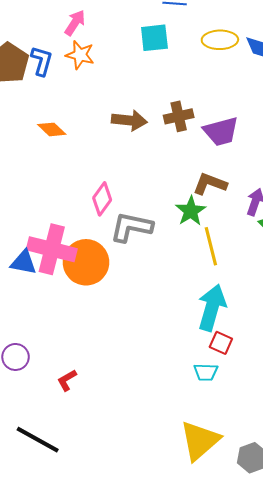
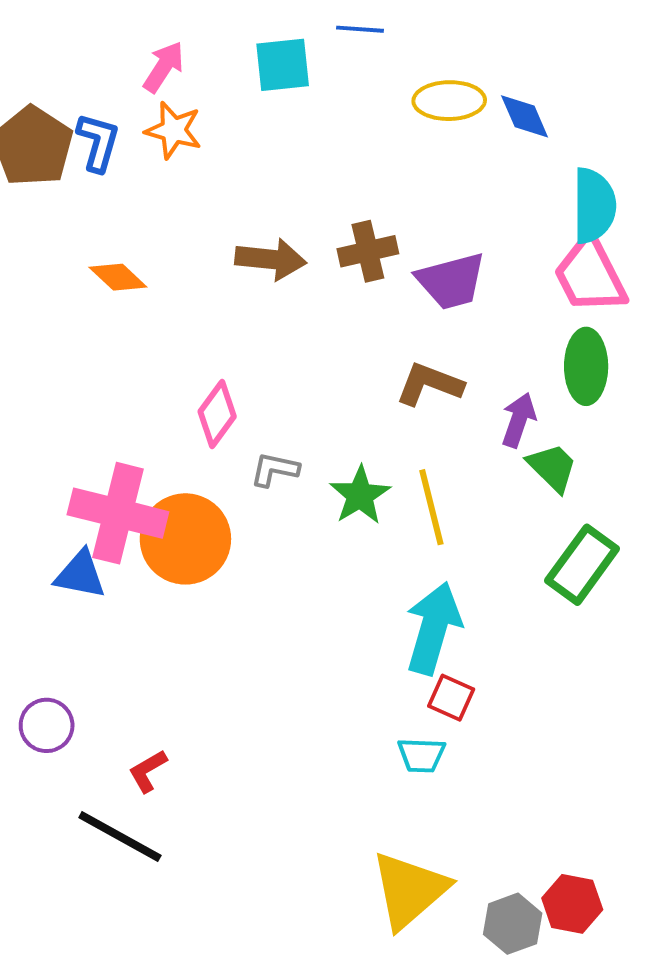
cyan square: (154, 38) -> (283, 65), moved
green star: (191, 211) -> (360, 495), moved
gray L-shape: (131, 227) -> (275, 470), size x0.6
blue triangle: (24, 262) -> (80, 575), moved
black line: (38, 440) -> (120, 836), moved

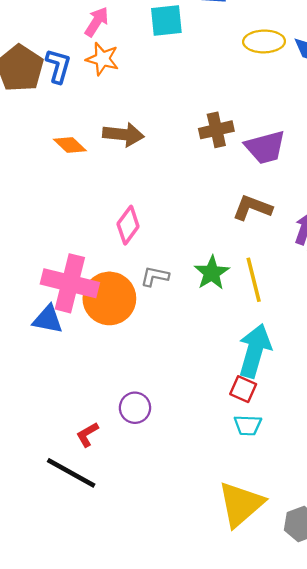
brown arrow: (271, 259) -> (123, 134), moved
gray L-shape: (275, 470) -> (155, 276), moved
red square: (451, 698) -> (243, 389), moved
purple circle: (47, 725) -> (135, 408), moved

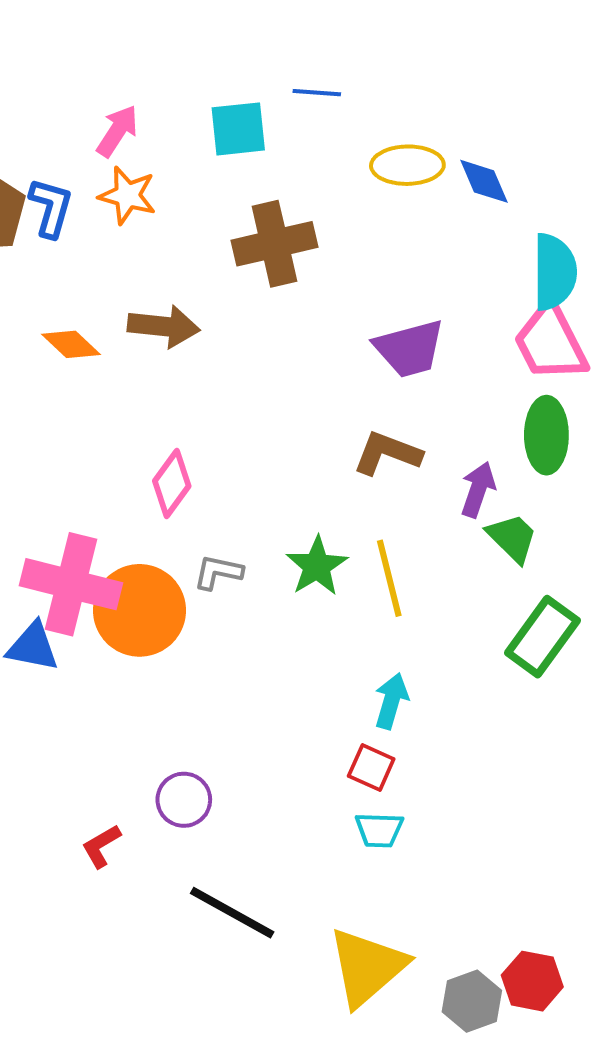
brown cross: (216, 130) -> (274, 244), moved, size x1.4
cyan arrow: (255, 351) -> (391, 701), size x0.6
black line: (71, 473) -> (232, 913), moved

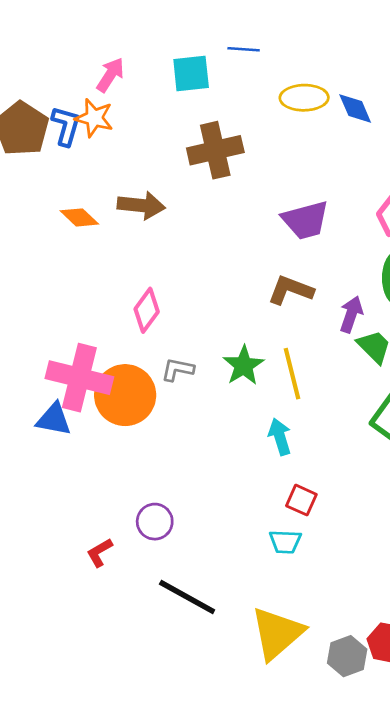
orange star: (127, 195) -> (94, 118), moved
cyan arrow: (391, 701) -> (280, 437), moved, turned -33
red square: (371, 768) -> (301, 500), moved

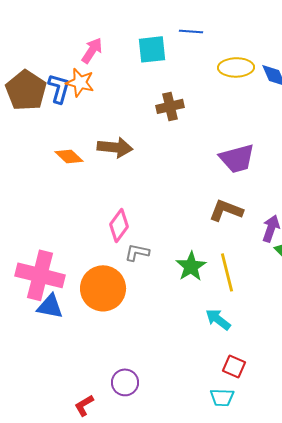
brown cross: (215, 150) -> (170, 106), size x0.7
gray L-shape: (178, 370) -> (137, 252), moved
pink cross: (79, 378) -> (40, 275), moved
cyan arrow: (280, 437) -> (218, 319), turned -36

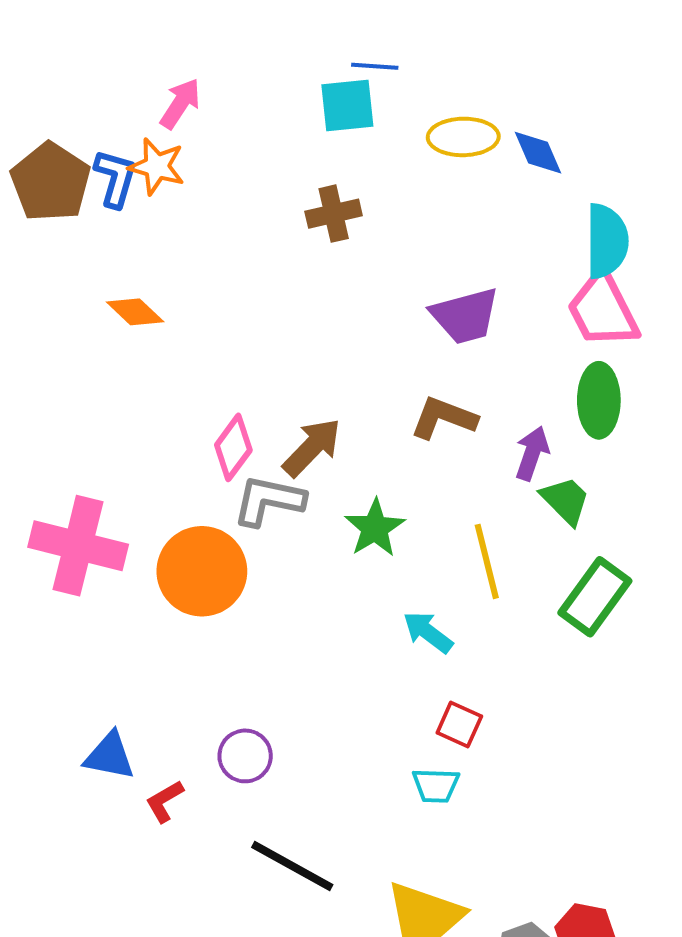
cyan square: (152, 49) -> (347, 106), moved
brown arrow: (115, 147) -> (312, 447), moved, turned -52
gray L-shape: (137, 252) -> (269, 500), size x1.5
yellow line: (227, 272) -> (487, 561), moved
blue triangle: (50, 306) -> (110, 756), moved

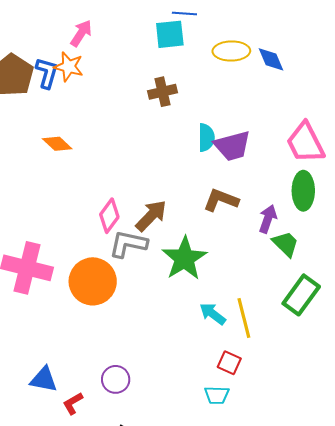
cyan semicircle: (607, 241) -> (206, 138), moved, size x0.7
green star: (375, 528) -> (184, 258), size x1.4
yellow line: (487, 561) -> (244, 318), moved

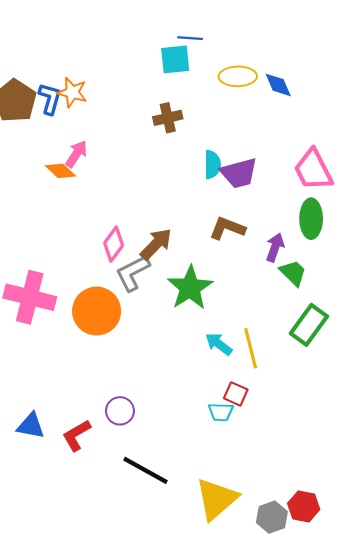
pink arrow: (81, 33) -> (76, 154), moved
gray L-shape: (128, 244) -> (133, 273), turned -39
blue triangle: (44, 379) -> (31, 426), moved
cyan trapezoid: (217, 395) -> (221, 412), moved
red L-shape: (73, 403) -> (76, 435), size x1.4

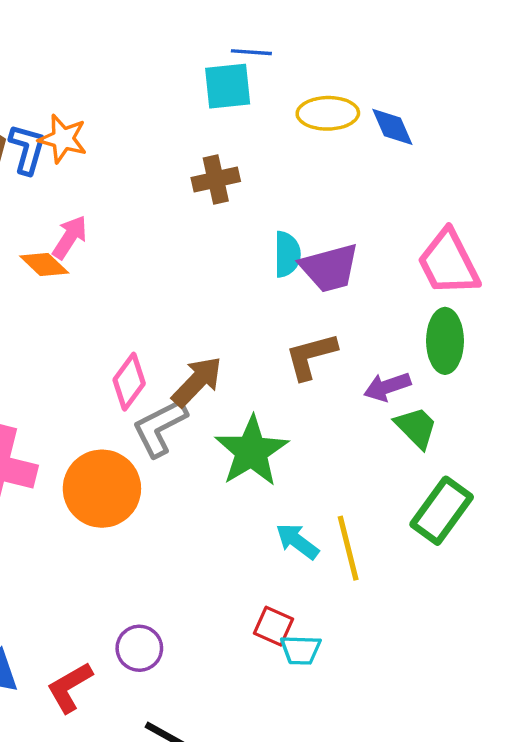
brown L-shape: (227, 228) -> (311, 356), turned -36
purple arrow: (275, 247) -> (387, 387), turned -128
red square: (236, 394) -> (273, 626), moved

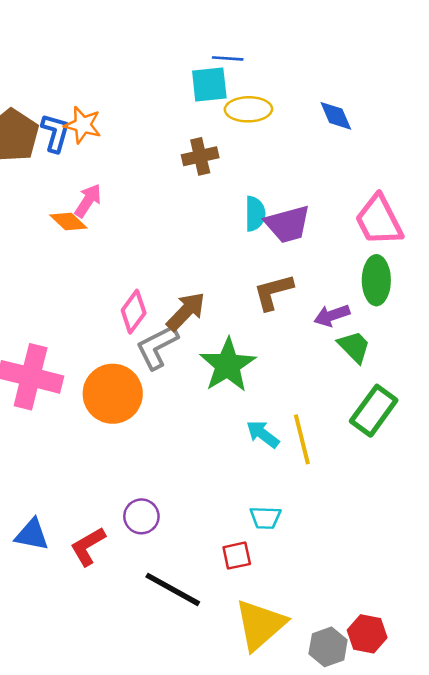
yellow ellipse: (328, 113) -> (248, 109), moved
red square: (273, 626) -> (237, 556), moved, turned -36

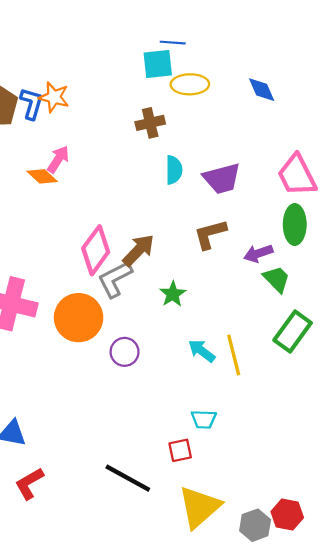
cyan semicircle: (255, 214) -> (174, 170), moved
pink diamond: (134, 312) -> (96, 250), size x1.4
green star: (228, 365) -> (173, 294), size x0.6
purple circle: (141, 516) -> (125, 352), moved
red L-shape: (88, 546) -> (29, 483), moved

